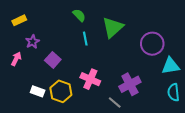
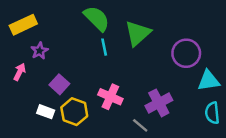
green semicircle: (79, 15) -> (97, 18), size x1.6
yellow rectangle: (19, 20) -> (23, 25), size x1.5
purple square: (53, 60) -> (59, 84), moved

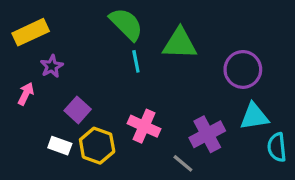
green triangle: (138, 33) -> (180, 44), turned 44
cyan triangle: (209, 81) -> (254, 116), moved

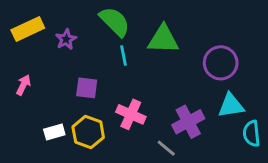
purple star: (52, 66) -> (66, 39), moved
purple square: (78, 110) -> (87, 88), moved, turned -35
white rectangle: (60, 146) -> (54, 132), turned -36

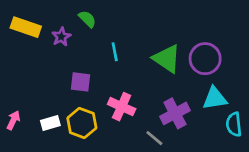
green semicircle: (115, 22) -> (87, 19), moved, size x0.6
yellow rectangle: (28, 29) -> (26, 27), turned 44
green triangle: (163, 39) -> (167, 59), moved, turned 32
pink arrow: (23, 85) -> (13, 120), moved

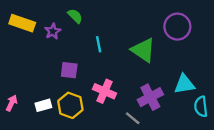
purple circle: (205, 59) -> (177, 27), moved

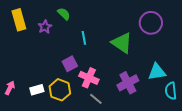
yellow rectangle: (22, 23) -> (19, 20), turned 55
purple square: (69, 70) -> (70, 64), moved, turned -35
gray line: (133, 118) -> (96, 99), moved

